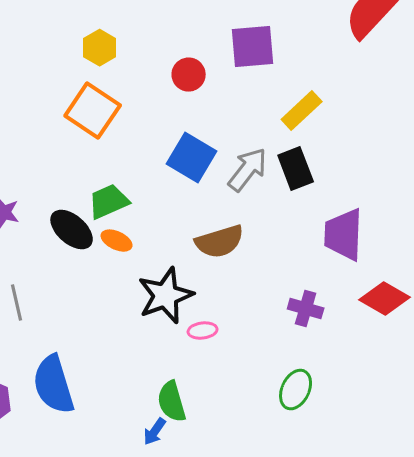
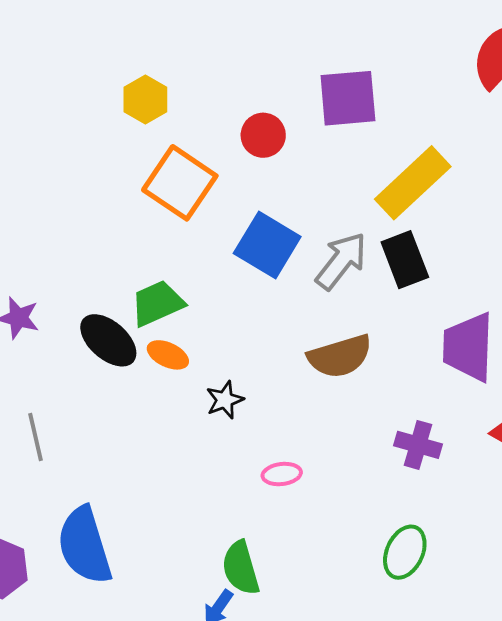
orange square: (93, 111) -> (180, 183), moved
yellow rectangle: (302, 111) -> (413, 183), size x1.4
brown semicircle: (220, 242) -> (340, 356), moved
black star: (166, 296) -> (225, 400), moved, size x0.5

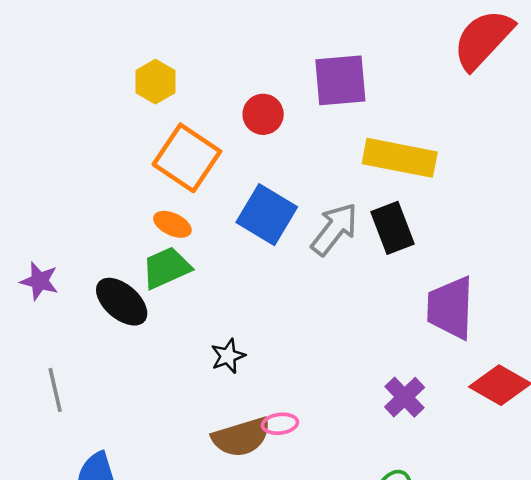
yellow rectangle: (413, 183) -> (400, 158), turned 54
orange ellipse: (168, 355) -> (172, 224), moved
brown semicircle: (340, 356) -> (241, 437), moved
purple cross: (418, 445) -> (405, 397), turned 30

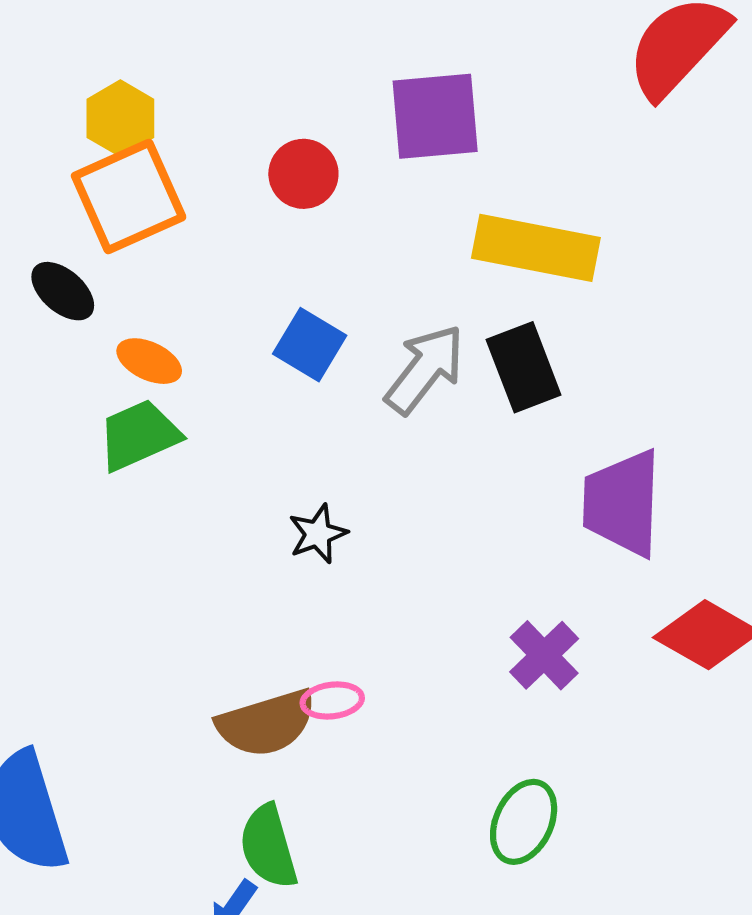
orange square: (187, 158) -> (129, 196), moved, turned 32
blue square: (267, 215) -> (310, 345), size x0.7
black ellipse: (122, 302) -> (63, 291), moved, size x0.7
black star: (228, 356) -> (318, 534), moved

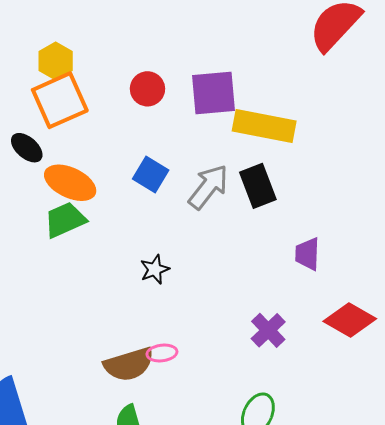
purple square: (435, 116) -> (214, 93), moved
orange ellipse: (149, 361) -> (70, 183), size x1.6
purple trapezoid: (622, 503) -> (307, 254), size x0.6

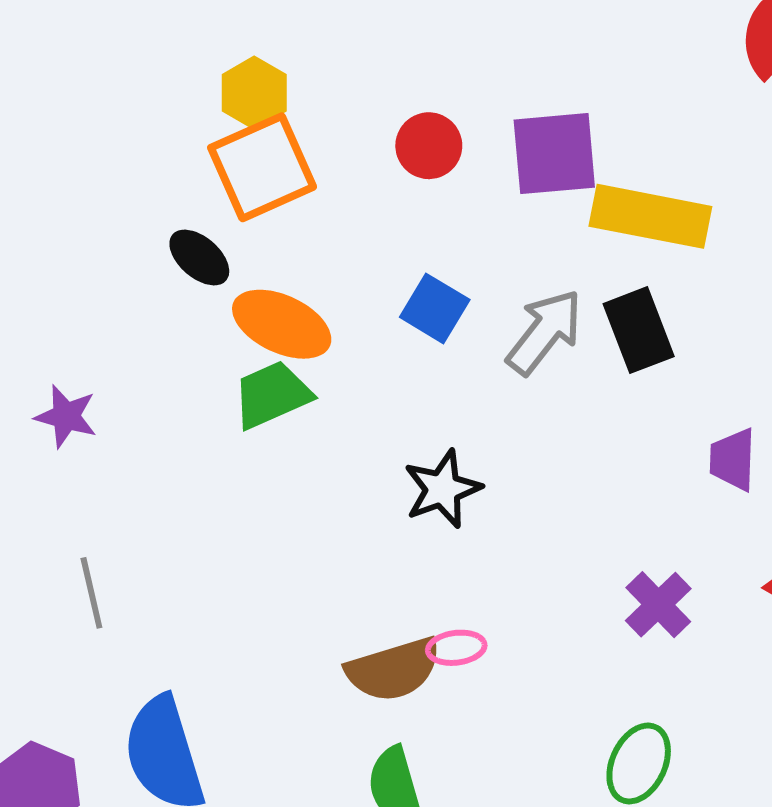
black star: (155, 269) -> (443, 489), size x1.4

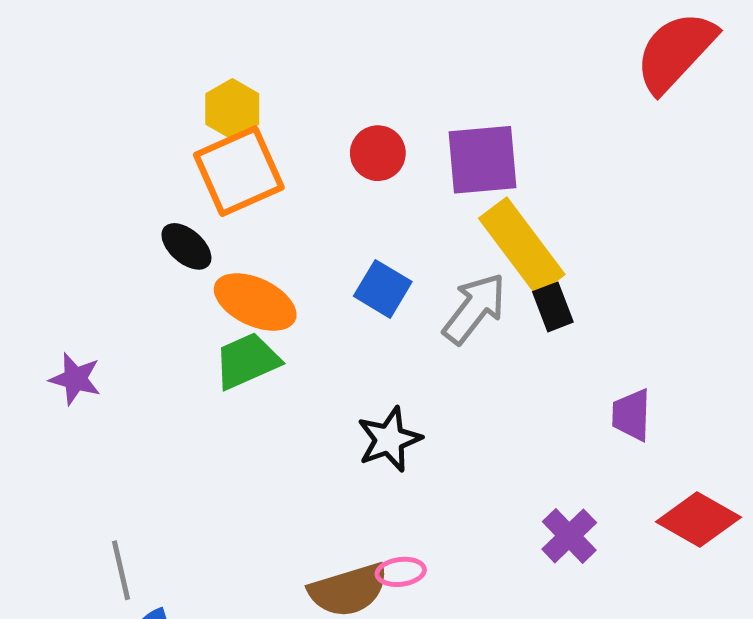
yellow rectangle: (650, 216) -> (522, 246), moved, turned 42
black rectangle: (639, 330) -> (553, 307), size x0.7
gray line: (91, 593) -> (121, 570), moved

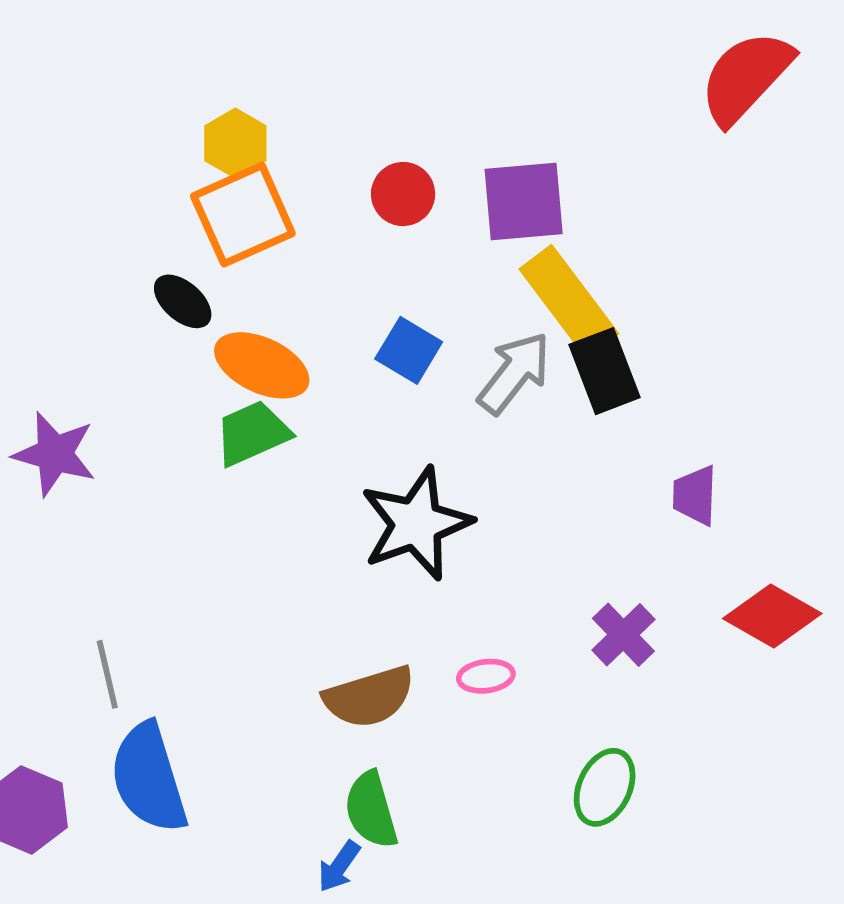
black rectangle: (553, 307) -> (605, 371), size x1.5
purple star: (75, 379) -> (55, 454), size x1.4
black star: (389, 439) -> (416, 524), size x1.5
pink ellipse: (401, 572) -> (486, 676), moved

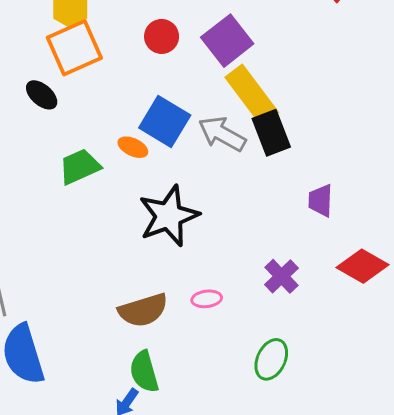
purple square: (524, 202) -> (227, 41), turned -33
blue square: (409, 350) -> (165, 122), size x1.4
orange ellipse: (262, 365) -> (133, 147), moved, size x0.6
gray arrow: (514, 373) -> (222, 134), turned -99

